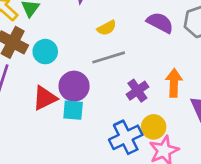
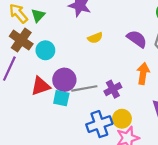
gray line: (109, 57) -> (84, 88), moved
orange arrow: (174, 83) -> (143, 74), moved

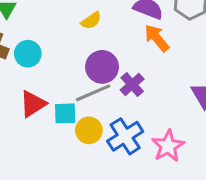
orange arrow: (143, 74) -> (157, 38), moved, turned -35
purple circle: (64, 80) -> (102, 67), moved
yellow circle: (122, 119) -> (89, 130), moved

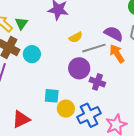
purple cross: (132, 84) -> (97, 82), turned -35
gray line: (93, 93) -> (94, 48), moved
red triangle: (33, 104) -> (21, 119), moved

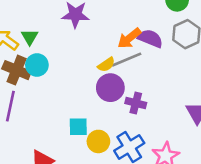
yellow semicircle: (76, 37) -> (106, 65), moved
cyan circle: (32, 54) -> (37, 65), moved
orange arrow: (117, 54) -> (129, 38), moved, turned -90

